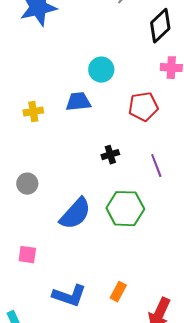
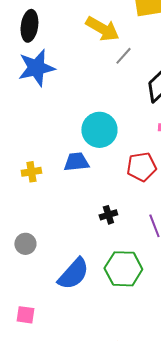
cyan circle: (101, 70) -> (99, 130), size x1.4

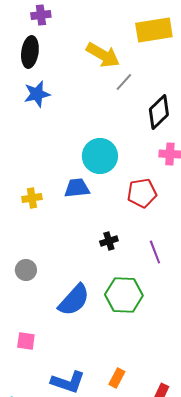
blue star: (36, 68) -> (37, 94), size x0.7

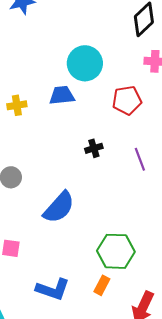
green hexagon: (124, 295) -> (116, 251), moved

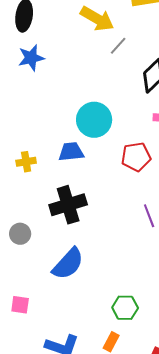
black cross: (94, 148) -> (68, 205), moved, size x2.0
green hexagon: (116, 251) -> (125, 308), size x0.7

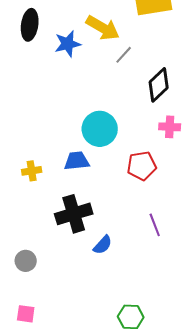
blue star: (31, 58) -> (68, 44), moved
gray circle: (20, 234) -> (26, 261), moved
blue semicircle: (68, 264) -> (103, 245), moved, size x0.6

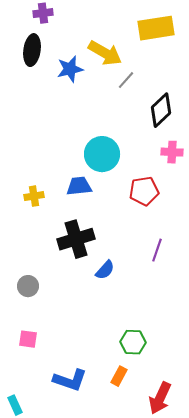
purple line: (155, 225) -> (157, 250), turned 40

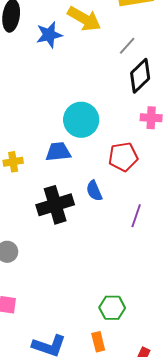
gray line: (126, 80) -> (127, 46), moved
blue semicircle: (105, 270) -> (94, 191), moved, turned 115
orange rectangle: (119, 376) -> (98, 342), turned -42

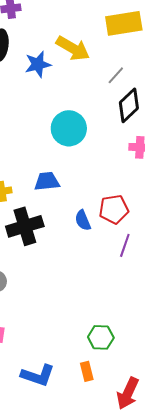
cyan circle: (81, 120) -> (69, 128), moved
red pentagon: (123, 157) -> (114, 209), moved
black cross: (55, 205) -> (25, 226), moved

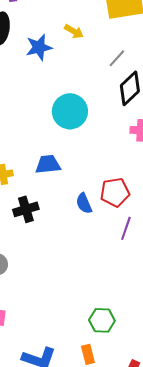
yellow arrow: (73, 48) -> (74, 31), size x0.6
black cross: (25, 226) -> (26, 209), size x0.7

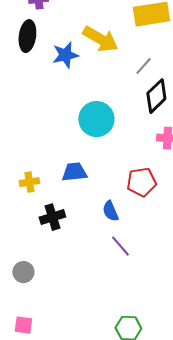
yellow arrow: (74, 31) -> (100, 39), size x1.8
red pentagon: (115, 192) -> (141, 182), moved
purple line: (126, 228) -> (120, 246), moved, turned -60

